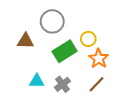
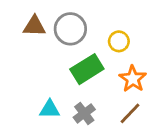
yellow circle: (88, 39) -> (119, 41), moved
brown triangle: (25, 41) -> (34, 26), moved

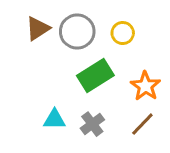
brown triangle: (34, 26) -> (38, 28), turned -35
yellow circle: (119, 41) -> (123, 33), moved

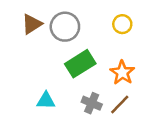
yellow circle: (123, 33) -> (122, 24), moved
gray cross: (92, 124) -> (92, 103), moved, turned -30

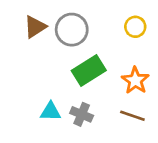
gray cross: (92, 103) -> (82, 114), moved
brown line: (120, 104) -> (132, 116), turned 65

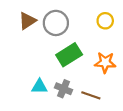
orange star: (135, 80) -> (105, 62), turned -30
brown line: (132, 116) -> (91, 95), moved

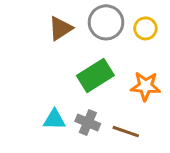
brown triangle: (27, 21) -> (61, 28), moved
gray circle: (56, 23) -> (106, 22), moved

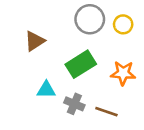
brown triangle: (61, 28) -> (35, 41), moved
cyan triangle: (54, 119) -> (46, 90), moved

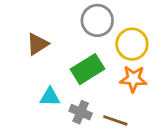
yellow circle: (123, 24) -> (132, 44), moved, size x1.5

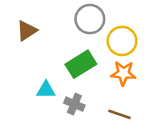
brown triangle: (38, 44) -> (27, 31), moved
brown line: (115, 120) -> (119, 114), moved

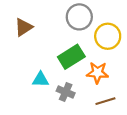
orange star: (123, 73) -> (97, 73), moved
brown line: (119, 114) -> (105, 101), turned -36

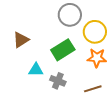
brown triangle: (23, 27) -> (21, 40), moved
orange star: (97, 73) -> (97, 58), moved

